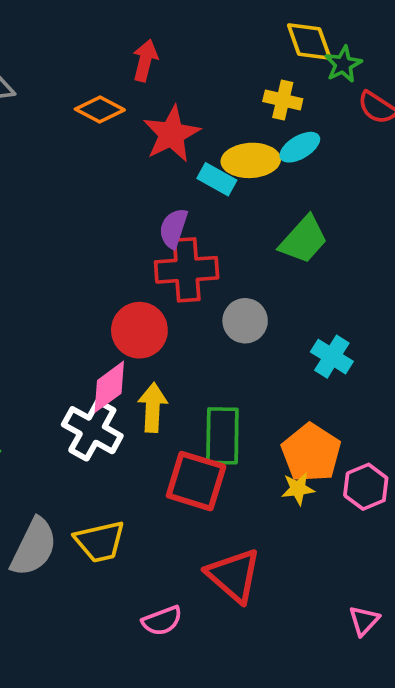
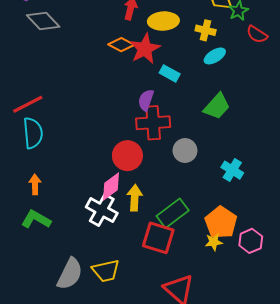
orange diamond: (100, 109) -> (121, 45), moved
yellow ellipse: (251, 160) -> (163, 21), moved
green rectangle: (222, 436) -> (173, 213), turned 52

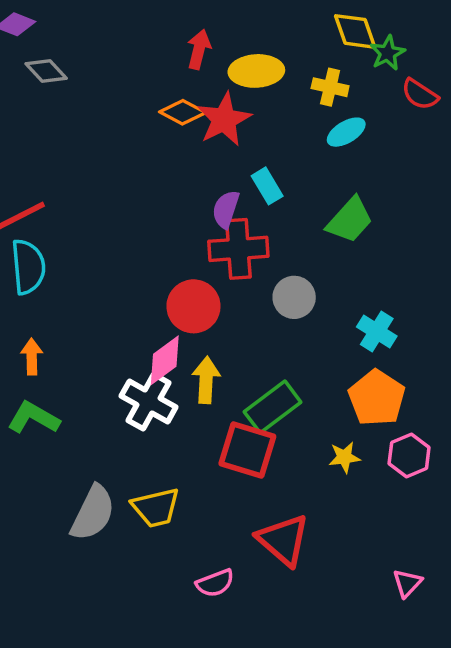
gray diamond: (43, 21) -> (46, 71), size x0.7
cyan rectangle: (170, 73) -> (267, 186), moved, turned 30
orange pentagon: (221, 222) -> (377, 398), moved

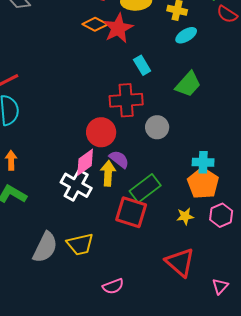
purple semicircle: (226, 209) -> (119, 159), moved, turned 110
cyan cross: (377, 331) -> (203, 162), moved, turned -30
red triangle: (283, 540) -> (180, 262), moved

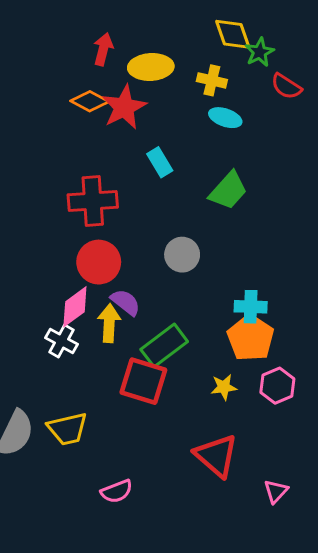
cyan ellipse: (186, 35) -> (225, 118), turned 50
red cross: (126, 100) -> (93, 201), moved
white cross: (76, 185) -> (61, 341), size x0.7

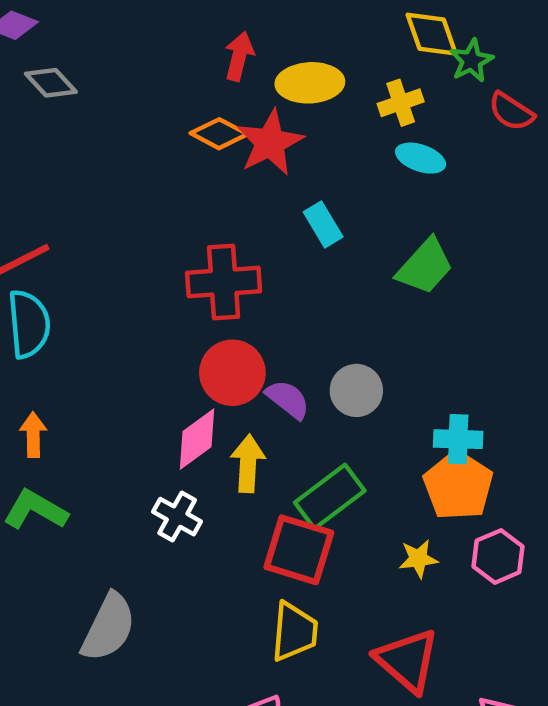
yellow cross: (212, 80) -> (401, 103), turned -32
gray circle: (182, 255) -> (356, 390), moved
purple semicircle: (126, 302) -> (288, 399), moved
white cross: (61, 341) -> (177, 517), moved
yellow trapezoid: (67, 429) -> (294, 632), moved, turned -72

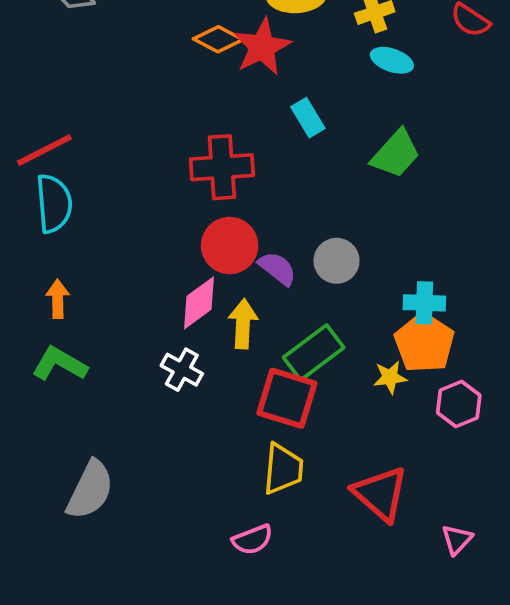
yellow star: (418, 559) -> (390, 377), moved
gray semicircle: (108, 627) -> (90, 490), moved

